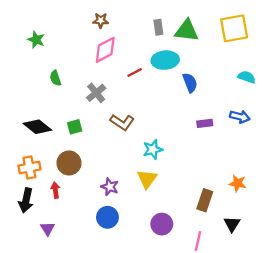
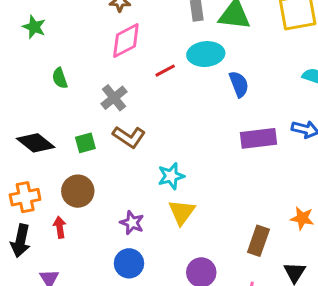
brown L-shape: (122, 122) -> (129, 137), moved
purple rectangle: (205, 123) -> (258, 138), size x1.6
cyan star: (153, 149) -> (171, 176), moved

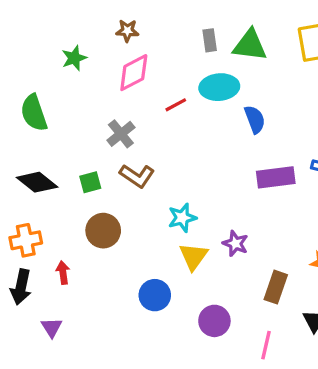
green star: (34, 27) -> (74, 58), moved, turned 30
green semicircle: (60, 78) -> (34, 113), moved, size x1.6
brown circle: (78, 191) -> (103, 231), moved
purple star: (132, 223) -> (235, 244), moved
blue circle: (129, 263) -> (155, 295), moved

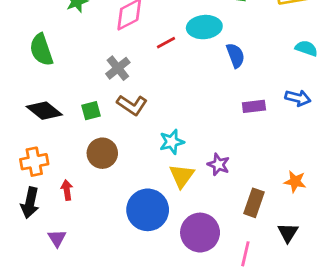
purple rectangle: (276, 177) -> (254, 106), size x0.7
blue circle: (155, 295) -> (148, 210), size x1.5
purple circle: (214, 321) -> (200, 233), size x1.4

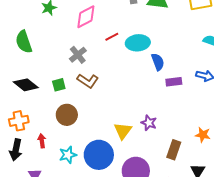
cyan ellipse: (204, 27) -> (138, 43), moved
blue semicircle: (235, 55) -> (158, 62), moved
cyan star: (172, 142) -> (68, 155), moved

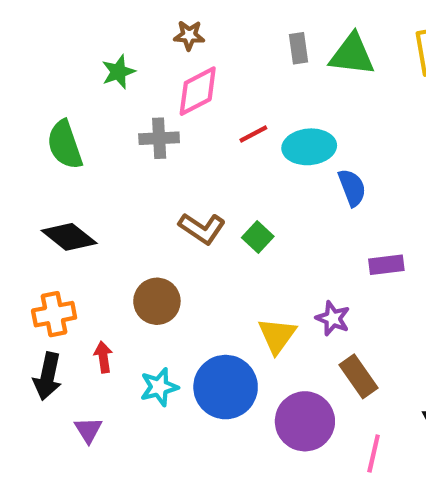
gray cross: (78, 55) -> (159, 138), moved, turned 36
purple rectangle: (174, 82) -> (386, 265), moved
green square: (59, 85) -> (258, 237), moved, turned -32
brown rectangle: (174, 150) -> (359, 376), moved, turned -54

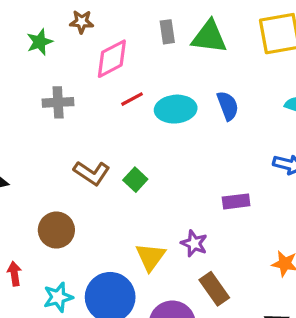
green star: (118, 72) -> (40, 42), moved
pink diamond: (198, 91) -> (112, 59), moved
blue semicircle: (352, 188) -> (228, 106), moved

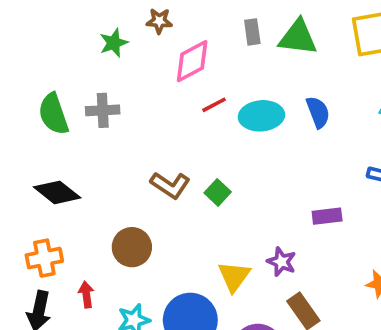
gray cross: (58, 102) -> (103, 110), moved

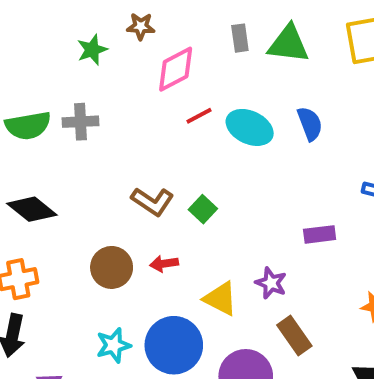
green semicircle: (53, 114) -> (28, 126), turned -81
cyan ellipse: (261, 116) -> (250, 127), turned 30
yellow triangle: (234, 276) -> (220, 299), turned -39
red arrow: (86, 295) -> (164, 264), moved, turned -90

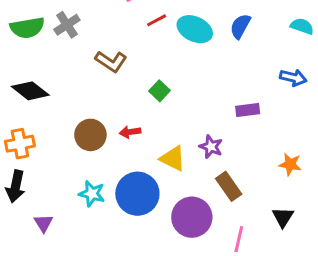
gray cross: (80, 122) -> (67, 25), turned -30
blue semicircle: (310, 124) -> (240, 26), turned -130
brown L-shape: (152, 201) -> (111, 61), moved
cyan star: (114, 345) -> (92, 194), turned 30

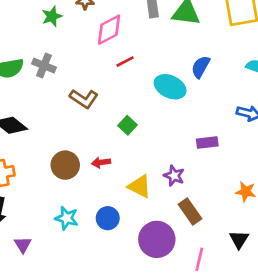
gray cross: (67, 25) -> (44, 66), turned -35
cyan ellipse: (195, 29) -> (170, 87), moved
blue circle: (137, 194) -> (108, 218), size x0.6

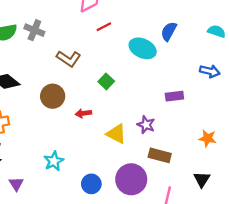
brown circle: (65, 165) -> (53, 96), moved
brown rectangle: (190, 212) -> (160, 155), turned -40
cyan star: (67, 218) -> (54, 161), turned 30
blue circle: (108, 218) -> (91, 184), moved

